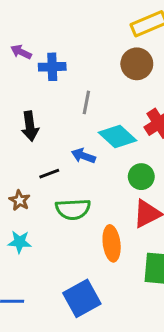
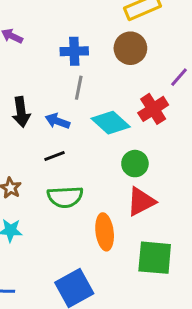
blue cross: (52, 67) -> (74, 51), moved
blue arrow: (83, 156) -> (58, 121), moved
black line: (49, 174) -> (54, 156), moved

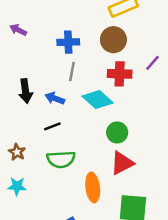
red cross: (153, 109) -> (120, 74), moved, turned 35

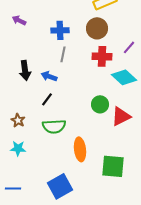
cyan diamond: (98, 100) -> (124, 77), moved
black line: (52, 126) -> (47, 99), turned -32
red triangle: (122, 163) -> (121, 116), moved

